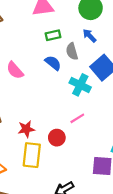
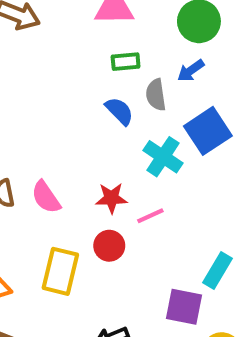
blue arrow: (89, 36) -> (191, 71), turned -88
pink semicircle: (15, 70) -> (46, 197), moved
red star: (26, 129) -> (111, 198), moved

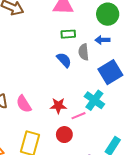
blue arrow: (191, 71) -> (102, 40), turned 32
cyan cross: (163, 157) -> (94, 100), moved
red circle: (109, 246) -> (64, 135), moved

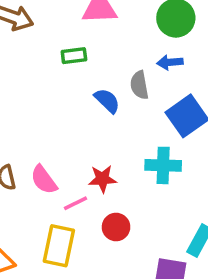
green rectangle: (68, 34) -> (74, 56), moved
cyan cross: (94, 100) -> (163, 165), turned -30
pink line: (78, 116) -> (75, 203), moved

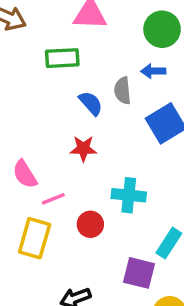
green rectangle: (74, 56) -> (62, 58), size x1.4
cyan cross: (163, 165) -> (129, 195), moved
red star: (102, 179) -> (83, 149), moved

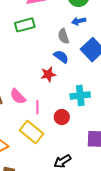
blue semicircle: (91, 103) -> (61, 57), moved
pink line: (53, 199) -> (37, 107), turned -56
yellow rectangle: (35, 238) -> (31, 132), turned -55

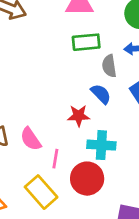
green rectangle: (25, 25) -> (86, 42), moved
cyan cross: (80, 96) -> (101, 145), moved
red circle: (62, 117) -> (87, 179), size x1.5

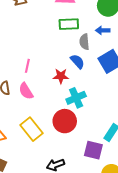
cyan cross: (101, 145) -> (76, 98), turned -30
pink line: (55, 159) -> (27, 66), moved

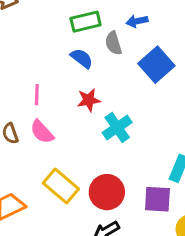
blue semicircle: (77, 61) -> (82, 58), moved
red circle: (65, 121) -> (107, 192), moved

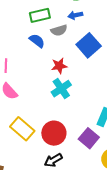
gray semicircle: (113, 43) -> (59, 30), turned -91
red star: (89, 100) -> (59, 66), moved
purple square: (157, 199) -> (89, 138), turned 36

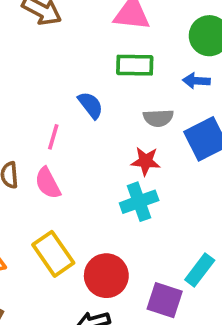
gray semicircle: (59, 30) -> (158, 118), moved
blue semicircle: (37, 41) -> (91, 105), moved
purple square: (89, 138) -> (165, 300), turned -36

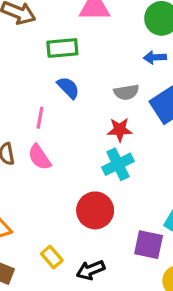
green rectangle: (135, 65) -> (62, 48), moved
yellow rectangle: (53, 254) -> (52, 257), moved, size x0.6
red circle: (106, 276) -> (95, 210), moved

